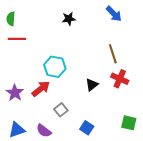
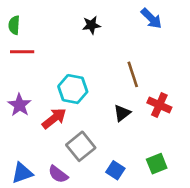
brown line: (113, 54) -> (133, 74), moved
purple star: (15, 93) -> (19, 105), moved
gray square: (61, 110) -> (81, 146), size x1.5
green square: (129, 123) -> (157, 164), moved, turned -35

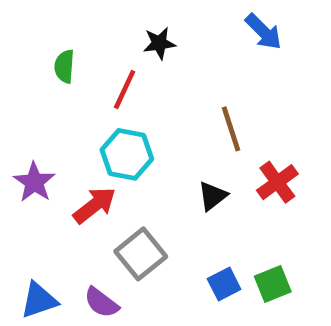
green semicircle: (14, 25) -> (64, 66), moved
red line: (22, 52) -> (125, 90), moved, turned -65
red cross: (159, 105) -> (277, 182), turned 30
blue square: (115, 170) -> (224, 284), moved, turned 30

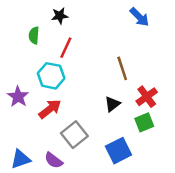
black star: (159, 43) -> (60, 16), moved
cyan hexagon: (127, 154) -> (51, 76), moved
blue square: (224, 284) -> (119, 151), size x1.5
green square: (273, 284) -> (144, 122), moved

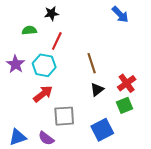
green semicircle: (34, 35) -> (29, 30), turned 80
brown line: (122, 68) -> (92, 63), moved
purple star: (18, 97) -> (16, 64), moved
gray square: (74, 135) -> (64, 116), turned 35

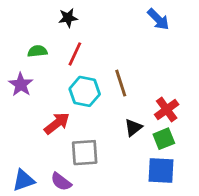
green semicircle: (29, 30) -> (37, 51), moved
cyan hexagon: (44, 65) -> (85, 91), moved
black triangle: (97, 90) -> (133, 128), moved
blue square: (102, 130) -> (161, 171), moved, turned 30

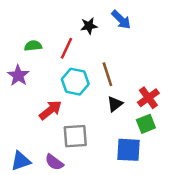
black star: (68, 18) -> (89, 26), moved
blue arrow: (158, 19) -> (121, 20), moved
black triangle: (133, 128) -> (115, 104), moved
blue square: (161, 171) -> (129, 150), moved

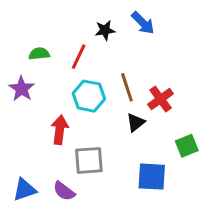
red cross: (148, 98) -> (161, 99), moved
red arrow: (50, 110) -> (60, 130), turned -45
green square: (146, 124) -> (187, 146), moved

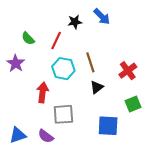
green semicircle: (39, 54) -> (28, 38), turned -128
red cross: (161, 99) -> (128, 71), moved

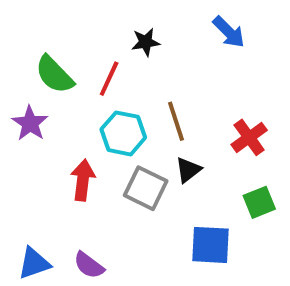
blue arrow: (102, 17) -> (229, 32), moved
green semicircle: (28, 38) -> (54, 75), size x1.5
gray square: (63, 114) -> (146, 188), moved, turned 30

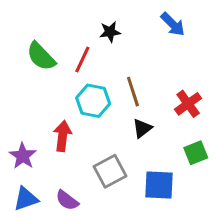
purple star: (30, 123) -> (23, 156), moved
gray square: (146, 188) -> (110, 171), moved, turned 36

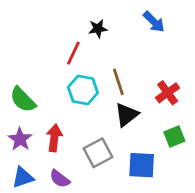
green semicircle: (41, 56) -> (23, 100), moved
black triangle: (142, 128) -> (127, 115), size x1.4
red arrow: (63, 136) -> (54, 138), moved

